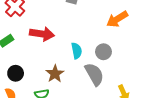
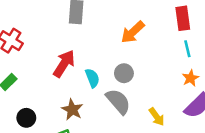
red arrow: (42, 34) -> (64, 64), moved, turned -55

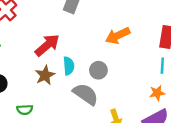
gray semicircle: (118, 101) -> (86, 94), turned -32
brown star: (72, 110) -> (45, 75), moved

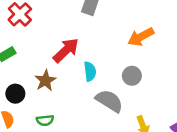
gray circle: (98, 70) -> (132, 76), moved
brown star: (45, 75) -> (45, 81), moved

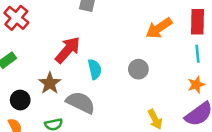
orange arrow: (141, 37) -> (159, 28), moved
gray semicircle: (109, 101) -> (81, 103), moved

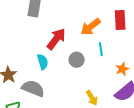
red arrow: (68, 50) -> (56, 39), moved
cyan line: (197, 54) -> (101, 49), moved

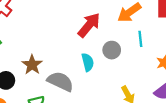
cyan semicircle: (43, 62) -> (88, 62), moved

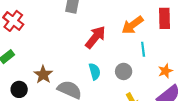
gray circle: (112, 50) -> (124, 71), moved

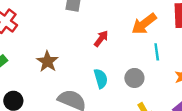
red arrow: (95, 37) -> (101, 39), size x0.6
brown star: (43, 75) -> (47, 61), moved

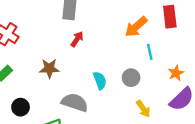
red arrow: (101, 39) -> (77, 39), moved
brown star: (47, 61) -> (49, 68), turned -30

